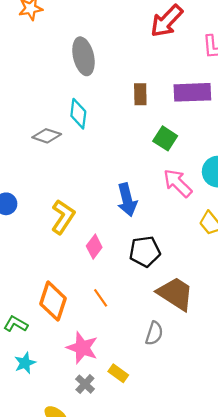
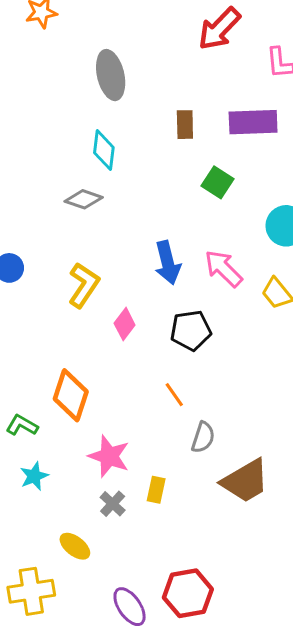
gray diamond: (47, 136) -> (84, 199), moved
pink arrow: (178, 183) -> (223, 268), moved
brown trapezoid: (175, 294) -> (245, 481), moved, turned 117
orange line: (101, 298) -> (174, 395), moved
yellow rectangle: (118, 373) -> (156, 490), turned 66

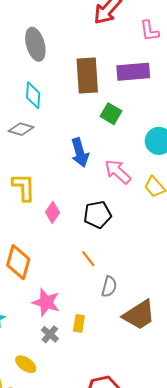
brown rectangle: (185, 125) -> (87, 76), size x1.8
blue arrow: (168, 263) -> (80, 152), moved
yellow L-shape: (84, 285) -> (24, 187), turned -32

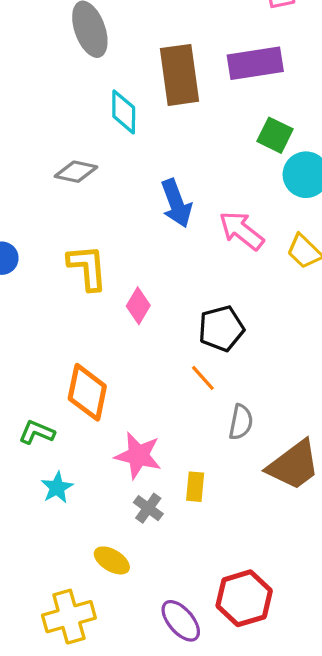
cyan diamond: (33, 95) -> (124, 112), moved
green square: (111, 114) -> (275, 135), moved
black pentagon: (98, 215) -> (221, 328), moved

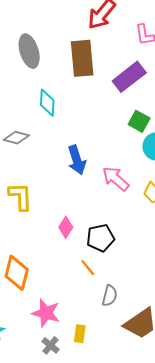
purple rectangle: (255, 63) -> (129, 77), turned -32
brown rectangle: (179, 75) -> (82, 58), moved
pink diamond: (138, 306) -> (66, 227), moved

